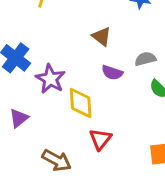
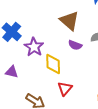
brown triangle: (102, 36) -> (69, 21), size x1.5
purple triangle: (19, 118) -> (12, 72), turned 48

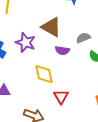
purple star: (34, 47) -> (26, 43), moved

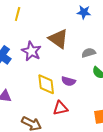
purple semicircle: (62, 50) -> (68, 81), moved
red triangle: (61, 97) -> (60, 108), turned 42

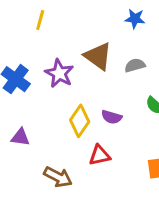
gray semicircle: (89, 53) -> (135, 65), moved
yellow diamond: (46, 84) -> (80, 121), turned 40

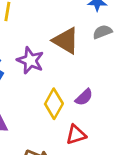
gray semicircle: (135, 65) -> (102, 32), moved
purple semicircle: (112, 117) -> (84, 97), turned -54

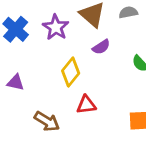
purple semicircle: (84, 97) -> (101, 47), moved

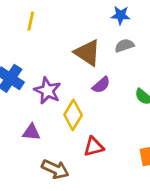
purple star: (56, 27) -> (47, 91), moved
purple triangle: (16, 83) -> (31, 132), moved

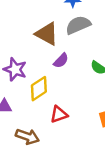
gray semicircle: (124, 46) -> (78, 25), size x1.5
yellow diamond: (73, 115) -> (39, 89), turned 30

